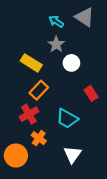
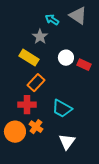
gray star: (56, 44) -> (40, 37), moved
red rectangle: (91, 93) -> (84, 65), moved, turned -32
red cross: (29, 114) -> (27, 105), turned 30
orange circle: (16, 156) -> (15, 132), moved

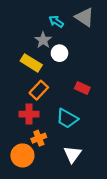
white circle: (66, 58) -> (59, 53), moved
red rectangle: (84, 65) -> (82, 88), moved
orange cross: (36, 127) -> (39, 138), turned 32
orange circle: (15, 132) -> (22, 155), moved

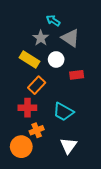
gray triangle: (85, 17) -> (70, 38), moved
white circle: (59, 53) -> (56, 59), moved
red rectangle: (82, 88) -> (77, 75), moved, turned -32

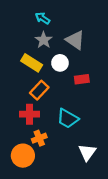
cyan arrow: (53, 21) -> (43, 18), moved
white triangle: (68, 146) -> (87, 152), moved

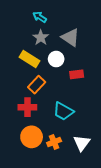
orange cross: (39, 138) -> (54, 142), moved
orange circle: (23, 156) -> (32, 137), moved

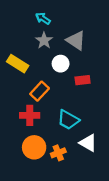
yellow rectangle: (29, 59) -> (18, 64), moved
white triangle: (82, 143) -> (88, 143), moved, turned -36

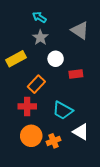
gray triangle: (76, 40) -> (80, 30), moved
yellow rectangle: (18, 64) -> (16, 59), turned -60

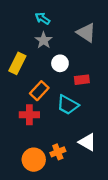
yellow rectangle: (16, 59) -> (17, 63), turned -36
cyan trapezoid: (63, 110) -> (68, 105), moved
orange circle: (31, 136) -> (34, 160), moved

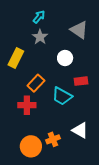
cyan arrow: (42, 18) -> (39, 17), turned 96
white circle: (60, 63) -> (65, 58), moved
red rectangle: (82, 80) -> (81, 81), moved

